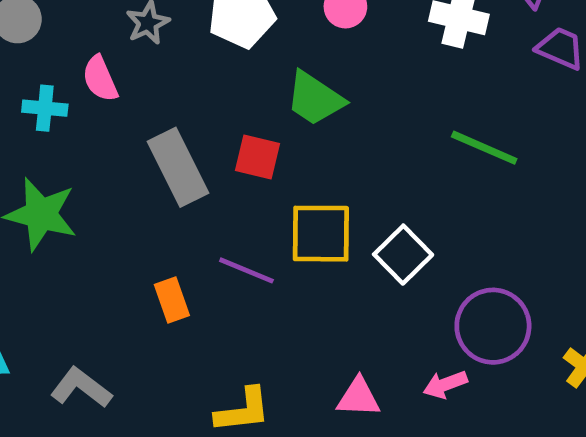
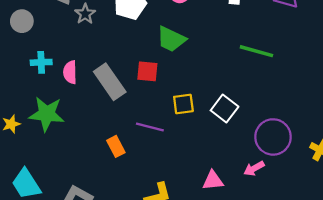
pink semicircle: (100, 79) -> (70, 72), moved, turned 30
yellow square: (321, 234) -> (183, 104), size x0.7

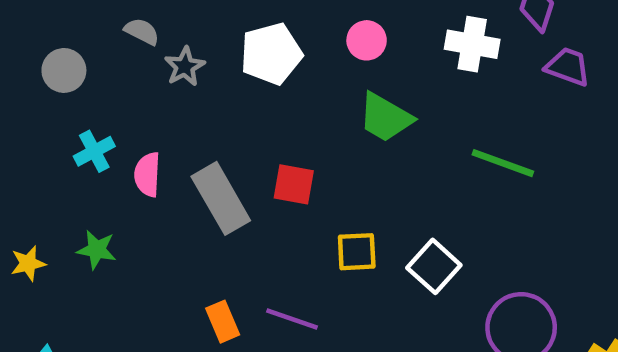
green trapezoid: (171, 39) -> (385, 117), moved
cyan cross: (41, 62) -> (94, 151), turned -30
green star: (47, 114) -> (97, 250), size x0.6
purple line: (150, 127) -> (292, 319), moved

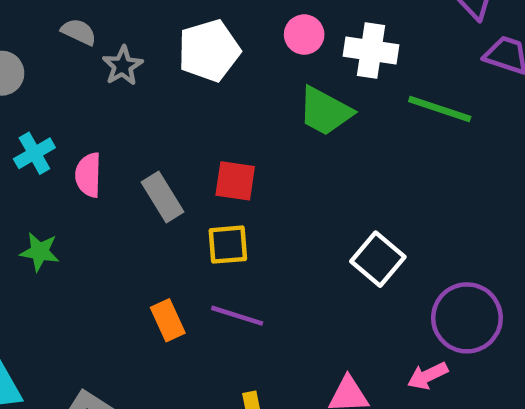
white cross: (472, 44) -> (371, 50), moved
green line: (503, 163) -> (440, 109), moved
gray rectangle: (221, 198) -> (163, 197), size x0.7
yellow square: (357, 252) -> (228, 245), moved

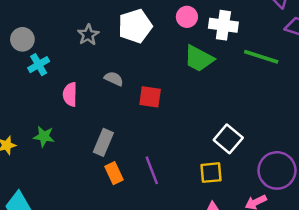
gray semicircle: (79, 32) -> (114, 79), moved
cyan cross: (34, 153) -> (39, 65), moved
gray rectangle: (163, 197) -> (103, 142), moved, turned 55
yellow square: (228, 245) -> (211, 173), moved
purple line: (237, 316) -> (152, 170), turned 52

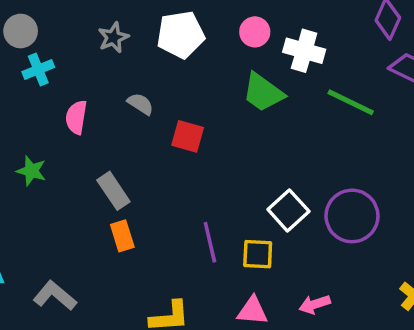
gray rectangle: (103, 142) -> (113, 191), turned -65
purple line: (152, 170) -> (210, 242), moved
purple circle: (277, 170) -> (352, 216), moved

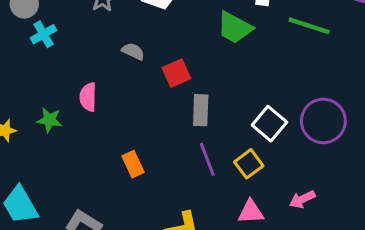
pink semicircle: (76, 117) -> (88, 97), moved
red square: (188, 136) -> (176, 73), turned -32
gray rectangle: (113, 191) -> (201, 110), moved, turned 44
yellow square: (258, 254) -> (249, 164), turned -32

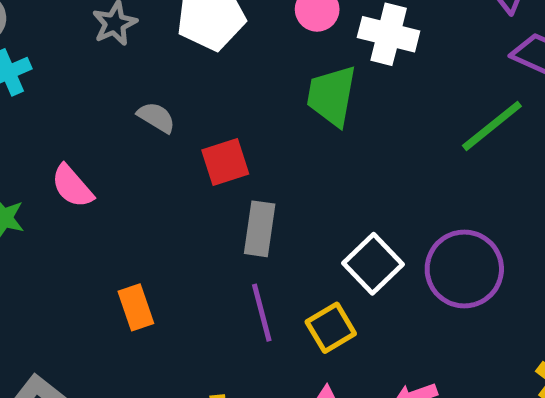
green line: (309, 26) -> (492, 126), moved, turned -63
green trapezoid: (235, 28) -> (332, 96), turned 66
pink semicircle: (88, 97) -> (72, 186), turned -48

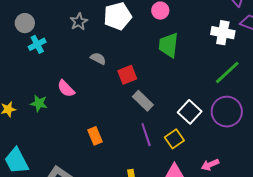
white cross: (389, 34) -> (223, 33), moved
green line: (492, 126) -> (227, 72), moved
gray rectangle: (260, 229) -> (143, 101), turned -50

